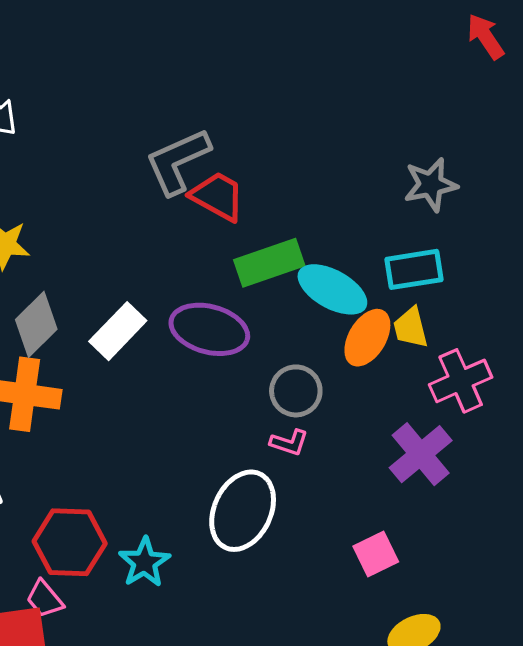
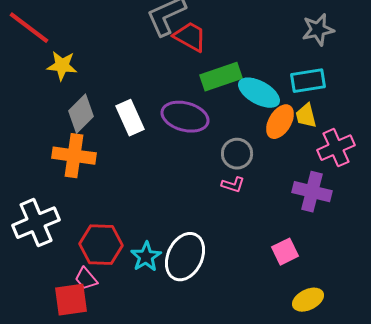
white rectangle: (118, 331) -> (130, 118), turned -68
purple cross: (421, 454) -> (312, 192), turned -36
white ellipse: (243, 511) -> (185, 257), moved

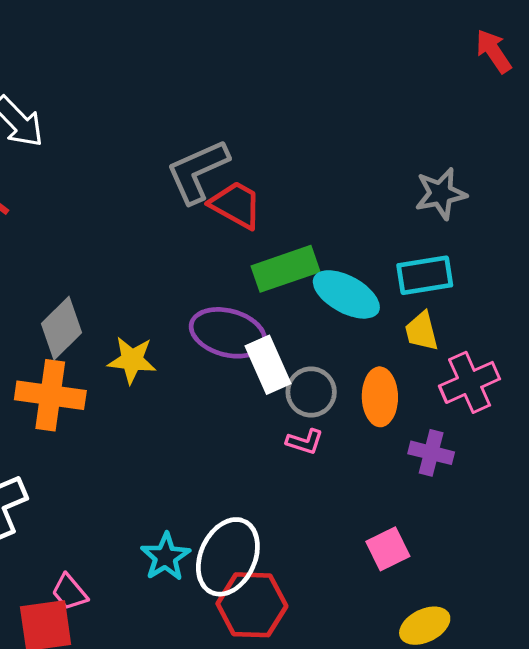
yellow star: (62, 66) -> (132, 360), moved
white rectangle: (130, 118) -> (268, 365), moved
orange ellipse: (280, 122) -> (380, 397), moved, turned -32
purple cross: (312, 192) -> (431, 453), size x0.7
red hexagon: (101, 245) -> (252, 605), moved

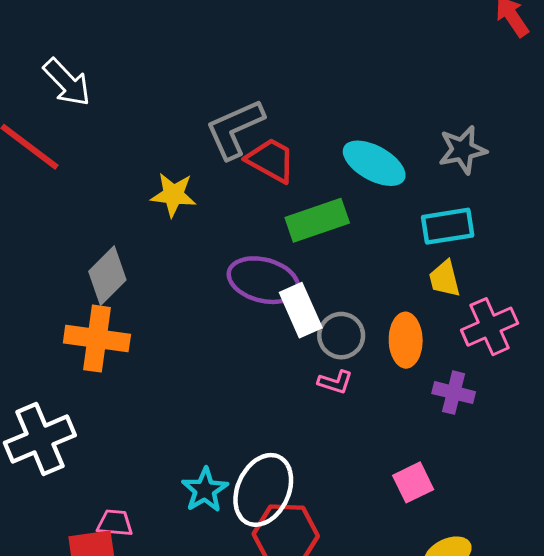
cyan ellipse: (346, 294) -> (374, 163), moved
yellow star: (132, 360) -> (173, 195), moved
pink trapezoid: (70, 592) -> (115, 523), turned 135

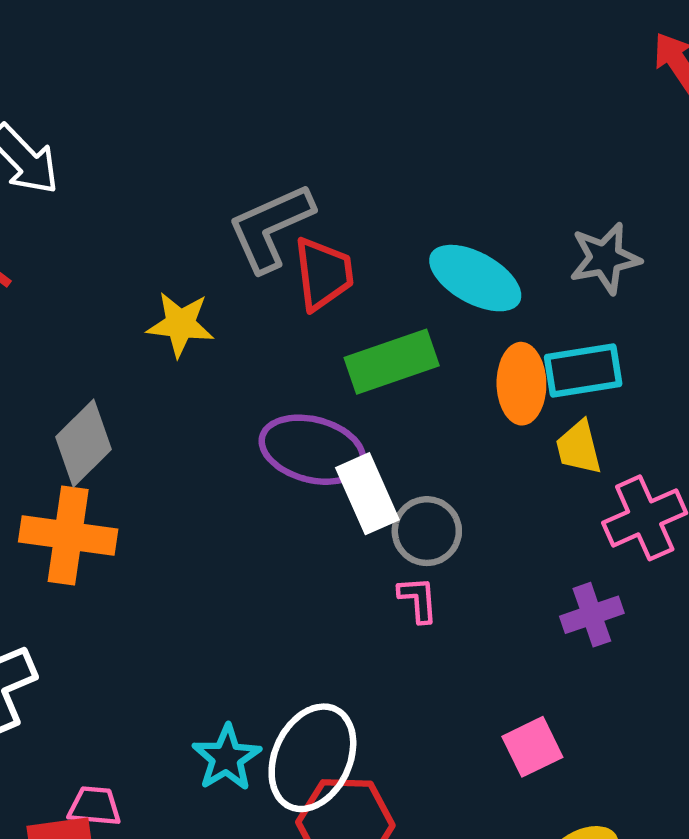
red trapezoid: (271, 160) -> (323, 274), turned 54
orange ellipse: (406, 340) -> (521, 384), moved
pink L-shape: (335, 382) -> (418, 599), turned -112
purple cross: (454, 393) -> (592, 615), turned -33

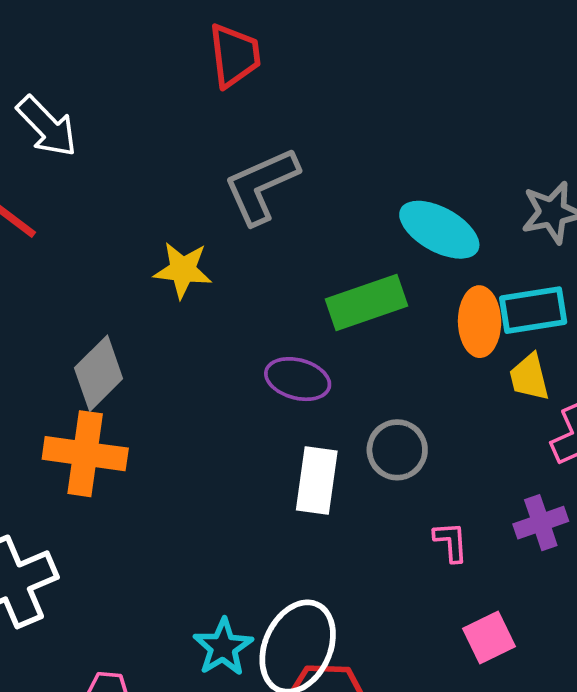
red trapezoid: (323, 274) -> (234, 56), moved
purple ellipse: (312, 450) -> (298, 379), size x0.7
white rectangle: (367, 494) -> (317, 480), moved, turned 32
pink L-shape: (418, 599) -> (451, 542), moved

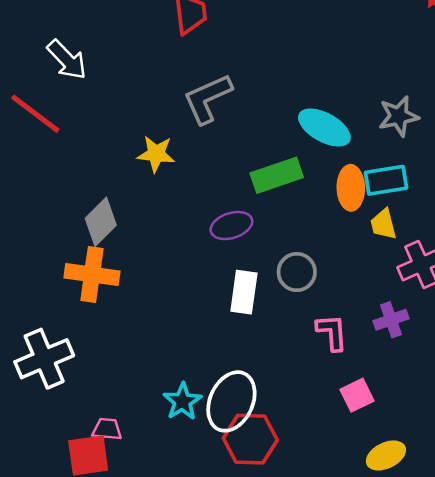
purple ellipse: (298, 379) -> (231, 226), turned -33
pink L-shape: (451, 542) -> (332, 332), size x1.4

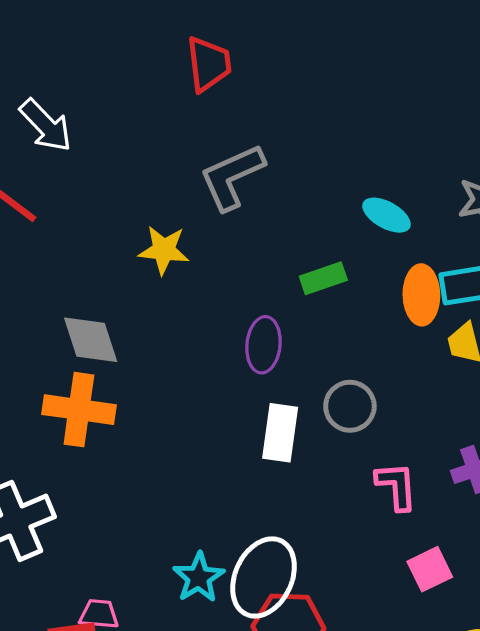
cyan ellipse: (324, 128) -> (387, 215), size x0.7
green rectangle: (277, 175) -> (323, 278), size x0.7
gray diamond: (101, 222) -> (91, 340), turned -63
purple ellipse: (231, 226) -> (264, 345), turned -66

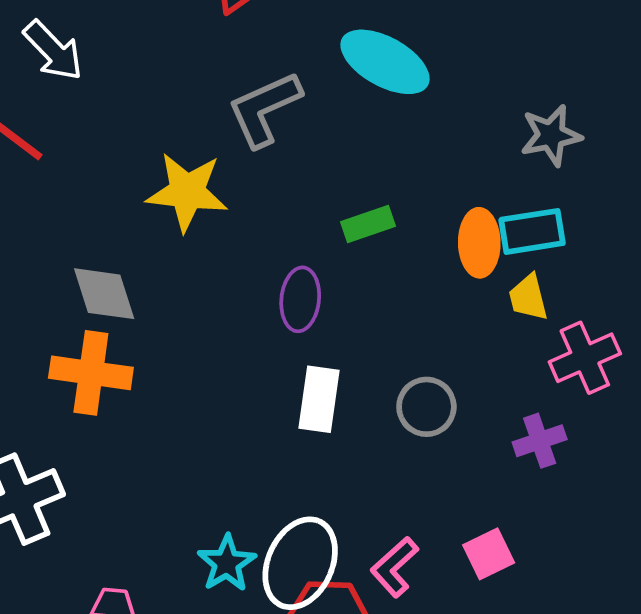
cyan ellipse: (387, 215) -> (385, 62), moved, size x1.6
yellow star: (164, 250) -> (187, 192), size x1.4
gray circle: (350, 406) -> (426, 407), moved
pink L-shape: (396, 486) -> (394, 567), moved, turned -128

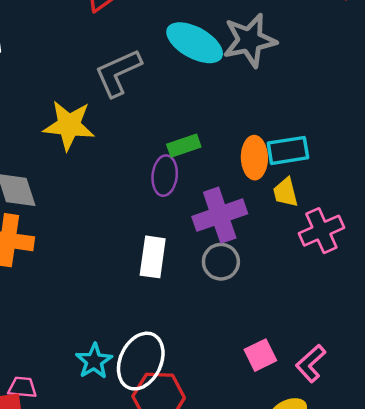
gray star: (551, 135) -> (250, 40), moved, size x1.4
purple ellipse: (300, 299) -> (165, 176), moved
purple cross: (540, 441) -> (220, 215), moved, size x1.6
pink L-shape: (394, 567) -> (311, 363), moved

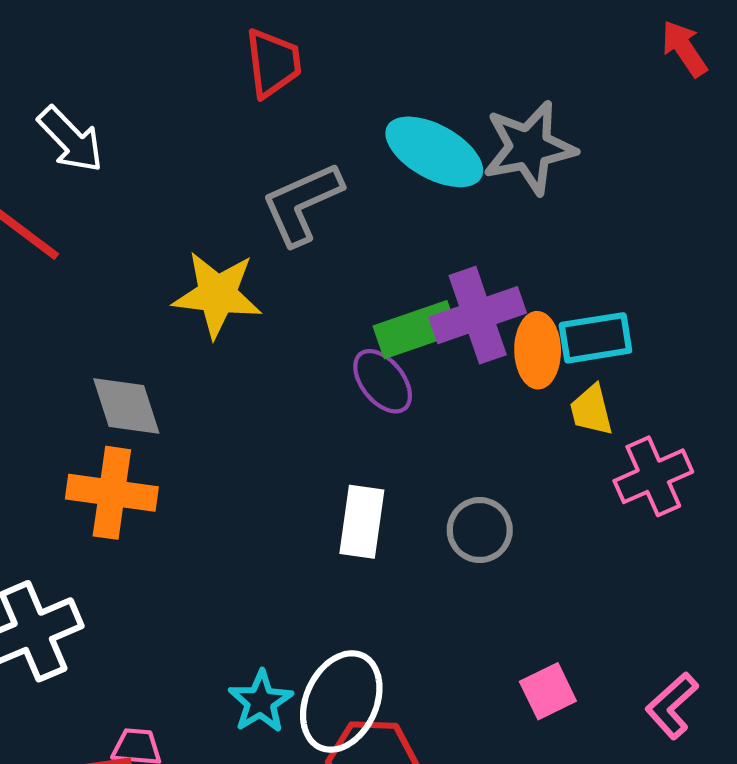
green rectangle: (184, 146) -> (416, 330), size x1.4
purple ellipse: (165, 176) -> (383, 381), turned -45
purple cross: (220, 215) -> (478, 315), moved
pink L-shape: (311, 363) -> (672, 706), moved

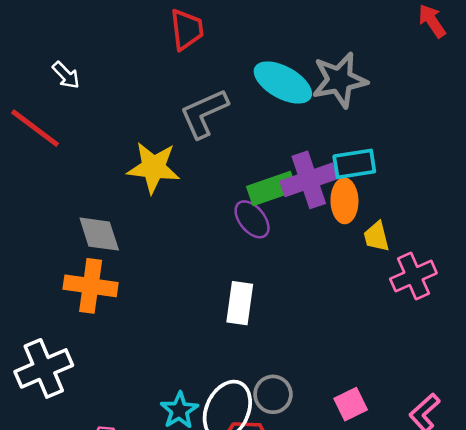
white arrow: (71, 139) -> (66, 75), size x0.7
cyan rectangle: (595, 338) -> (354, 164), moved
gray circle: (480, 530) -> (273, 394), moved

